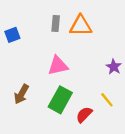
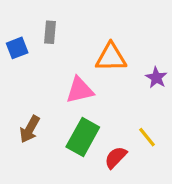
gray rectangle: (56, 23) -> (50, 32), moved
orange triangle: (81, 26) -> (111, 57), moved
purple star: (114, 67) -> (156, 78), moved

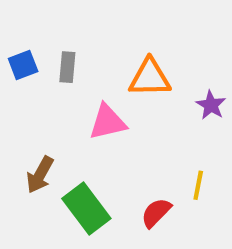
gray rectangle: (50, 32) -> (67, 67), moved
green rectangle: (83, 137) -> (86, 209), moved, turned -66
yellow line: (147, 137) -> (198, 185), turned 50

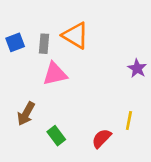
orange triangle: (150, 78) -> (75, 35), moved, turned 32
pink triangle: (107, 122) -> (55, 74), moved
green rectangle: (86, 209) -> (56, 136), size x0.6

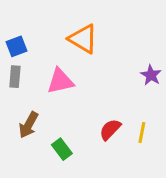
gray rectangle: (44, 44) -> (15, 77), moved
red semicircle: (102, 138) -> (110, 130), moved

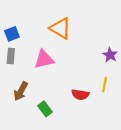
red semicircle: (110, 130) -> (80, 95), turned -126
yellow line: (142, 133) -> (105, 85), moved

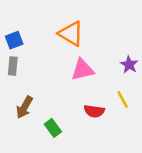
pink triangle: (44, 59) -> (83, 70), moved
yellow line: (105, 85) -> (123, 100), turned -40

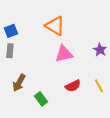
yellow line: (123, 100) -> (99, 86), moved
red semicircle: (94, 111) -> (73, 86), turned -35

